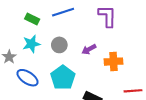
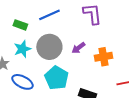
gray circle: (59, 45) -> (49, 47), size x1.6

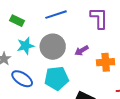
green rectangle: (20, 25) -> (17, 21), moved
cyan pentagon: (56, 78) -> (56, 78), turned 30

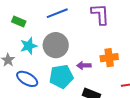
purple arrow: (82, 51) -> (84, 65), moved, turned 32

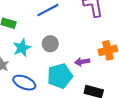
gray circle: (56, 45) -> (50, 44), size x0.6

